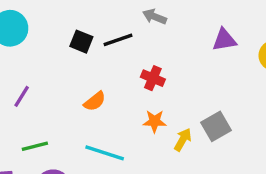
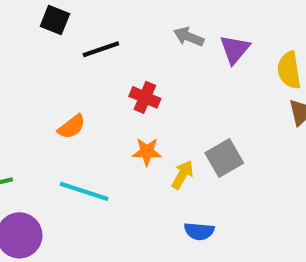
gray arrow: (155, 17) -> (189, 37), moved
purple triangle: (224, 40) -> (235, 49), turned -40
black square: (81, 42) -> (55, 20), moved

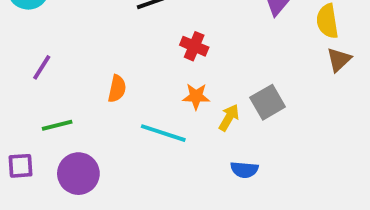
orange semicircle: (72, 127) -> (117, 89), moved, turned -40
cyan line: (84, 191) -> (163, 133), moved

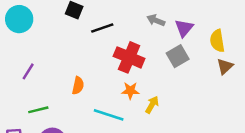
red cross: (194, 46) -> (129, 57), size x1.6
gray square: (268, 102) -> (178, 56), moved

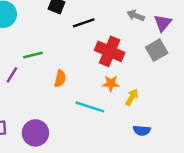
purple line: (28, 71) -> (12, 75), moved
green line: (38, 110) -> (33, 55), moved

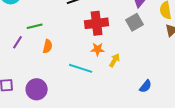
red cross: (110, 51) -> (97, 23), turned -30
orange semicircle: (60, 79) -> (48, 46), moved
blue semicircle: (142, 130) -> (146, 86), moved, turned -56

